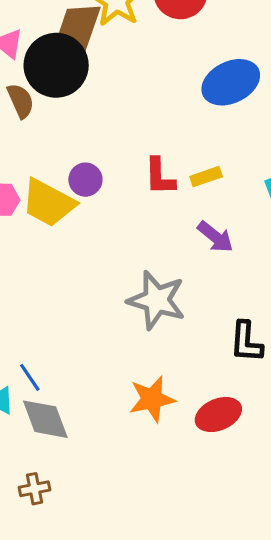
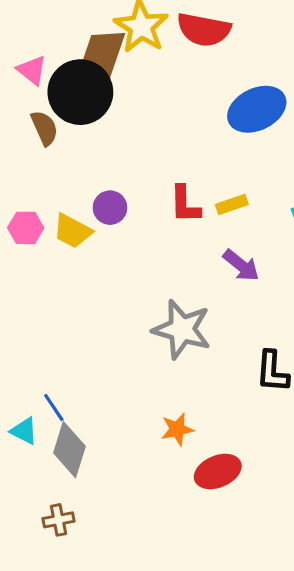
yellow trapezoid: (48, 203) -> (73, 231), size x0.7
orange star: (152, 399) -> (177, 429), size x0.7
red ellipse: (218, 415) -> (218, 471), moved
gray diamond: (45, 419) -> (69, 450), turned 38

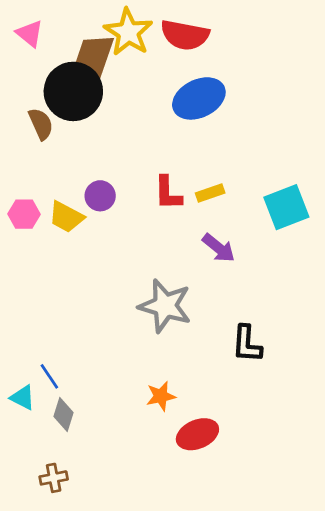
pink triangle: (32, 70) -> (30, 34), moved
blue ellipse: (257, 109) -> (199, 98), moved
gray diamond: (69, 450) -> (63, 414), size x0.7

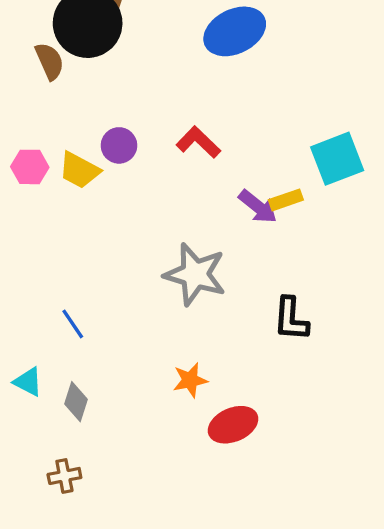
red L-shape: (168, 193) -> (198, 142), turned 135
yellow rectangle: (210, 193) -> (286, 200), moved
blue line: (49, 376) -> (73, 324), moved

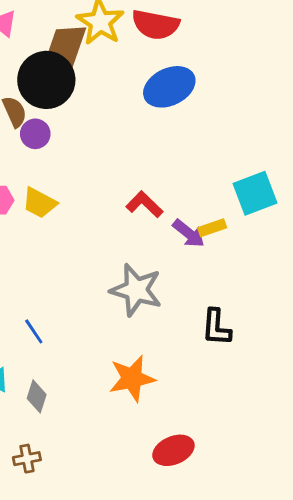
red L-shape: (198, 142) -> (144, 204), moved
purple circle: (119, 145) -> (35, 134), moved
orange star: (190, 380) -> (132, 378), size x1.6
red ellipse: (233, 425) -> (173, 450), moved

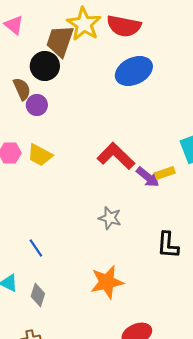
black circle: (46, 80) -> (45, 66), size x0.7
red L-shape: (144, 204) -> (116, 156), size x1.4
gray star: (136, 290) -> (110, 218), size x0.6

